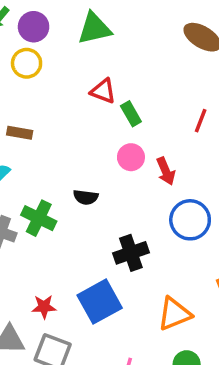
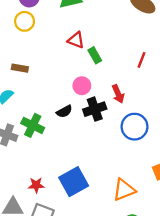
pink circle: (131, 157) -> (82, 86), moved
black semicircle: (86, 197) -> (64, 111), turned -35
black cross: (131, 253) -> (95, 109), moved

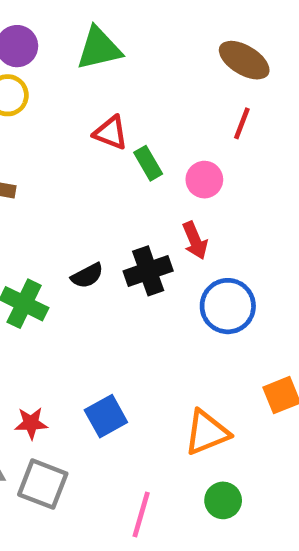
red line: (142, 60) -> (242, 123), moved
pink circle: (82, 86) -> (204, 180), moved
blue square: (74, 182) -> (106, 416), size x0.7

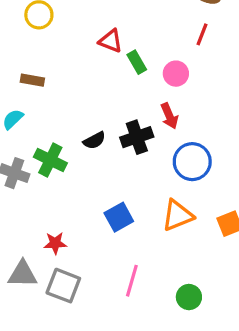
blue square: (106, 416) -> (119, 217), moved
orange triangle: (207, 433) -> (178, 215), moved
pink line: (141, 514) -> (132, 281), moved

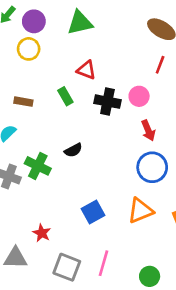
green rectangle: (137, 62) -> (65, 96), moved
red arrow: (169, 116) -> (148, 130), moved
black cross: (137, 137) -> (107, 102), moved, turned 30
red star: (55, 243) -> (42, 233), turned 30
gray square: (63, 286) -> (67, 267), moved

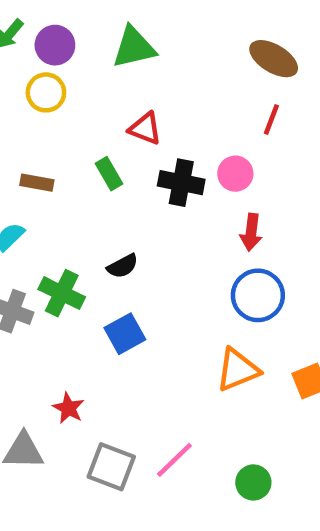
red arrow: (148, 130) -> (251, 232), turned 30
blue square: (93, 212) -> (125, 334), moved
pink line: (104, 263) -> (174, 460), turned 30

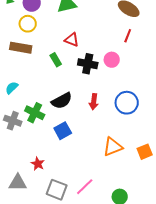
brown rectangle: (37, 183) -> (21, 48), moved, size x1.5
red arrow: (251, 232) -> (94, 102), moved
black semicircle: (123, 266) -> (62, 101), size x1.5
blue circle: (258, 295) -> (127, 103), moved

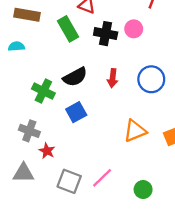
green rectangle: (56, 60) -> (68, 29), size x1.5
cyan semicircle: (12, 88) -> (16, 46), moved, turned 40
gray cross: (13, 121) -> (29, 131), moved

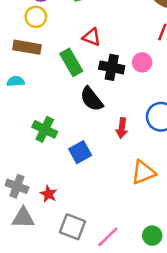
black semicircle: (75, 77) -> (92, 99), moved, turned 80
red arrow: (113, 78) -> (122, 128), moved
gray cross: (29, 131) -> (17, 186), moved
pink line: (102, 178) -> (108, 237), moved

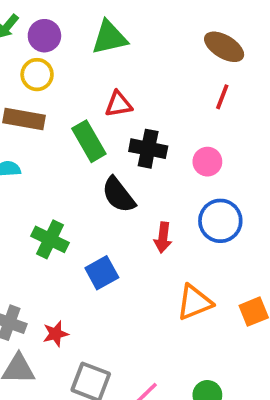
red triangle: (92, 37) -> (119, 104), turned -30
pink circle: (142, 62) -> (207, 162), moved
red star: (49, 194) -> (56, 334), turned 30

